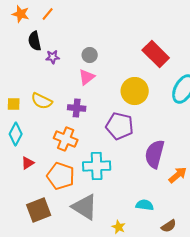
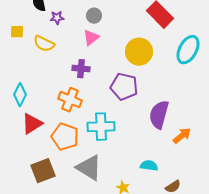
yellow semicircle: (42, 101) -> (44, 44), moved
yellow square: (14, 104) -> (17, 32), moved
red triangle: (28, 163) -> (32, 124), size x1.6

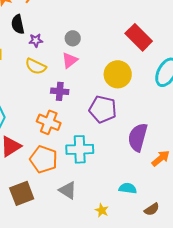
yellow semicircle: (44, 44) -> (36, 66), moved
gray triangle: (89, 168) -> (68, 190), size x0.7

